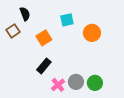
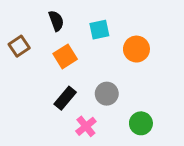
black semicircle: (25, 14) -> (56, 21), moved
gray circle: (76, 82) -> (107, 94), moved

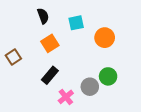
brown square: (19, 46) -> (13, 57), moved
gray circle: (107, 94) -> (90, 87), moved
green circle: (141, 123) -> (108, 76), moved

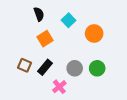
cyan square: (76, 23) -> (69, 20), turned -32
brown square: (13, 57) -> (25, 65), moved, turned -32
gray circle: (90, 87) -> (75, 68), moved

